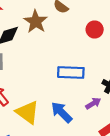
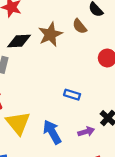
blue rectangle: (71, 72) -> (72, 95), size x0.6

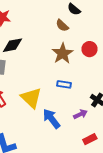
brown star: (50, 34) -> (63, 53), moved
yellow triangle: (18, 123) -> (31, 98), moved

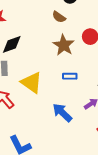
yellow triangle: (31, 98) -> (31, 83), moved

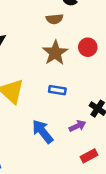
brown semicircle: (59, 17) -> (54, 19), turned -48

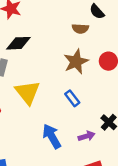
blue rectangle: (57, 90) -> (72, 98), turned 35

